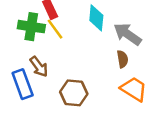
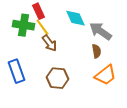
cyan diamond: (96, 18) -> (75, 18), turned -30
brown arrow: (39, 67) -> (49, 43), moved
orange trapezoid: (134, 89) -> (105, 75), turned 110

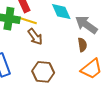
yellow line: (42, 27) -> (28, 21), turned -36

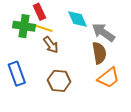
brown semicircle: (82, 45) -> (99, 53), size x1.5

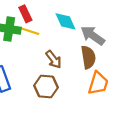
brown arrow: (51, 45) -> (54, 59), moved
orange trapezoid: (109, 78) -> (98, 83), turned -35

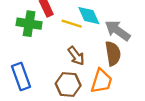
yellow line: (30, 31) -> (72, 24), moved
orange trapezoid: (98, 83) -> (101, 81), moved

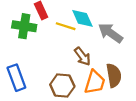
brown semicircle: (113, 54) -> (114, 75), moved
brown arrow: (76, 56) -> (82, 56), moved

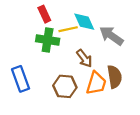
green cross: (24, 26) -> (48, 40), moved
yellow line: (66, 26) -> (68, 29), turned -30

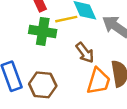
brown hexagon: (65, 86) -> (43, 85), moved

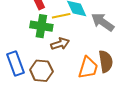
brown arrow: (85, 53) -> (60, 44), moved, turned -72

